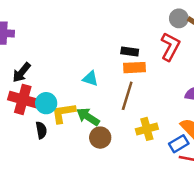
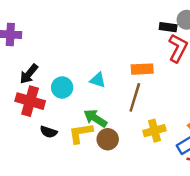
black rectangle: (130, 52) -> (168, 27), moved
cyan circle: (46, 103) -> (62, 87), moved
yellow L-shape: (63, 113) -> (81, 133), moved
black semicircle: (41, 130) -> (49, 132), turned 119

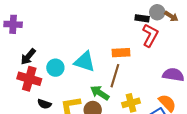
cyan triangle: (98, 80) -> (85, 62), size x1.6
green arrow: (95, 118) -> (100, 93), moved

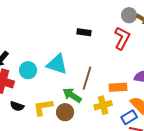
black rectangle: (142, 18) -> (84, 32), moved
orange rectangle: (121, 53) -> (118, 87), moved

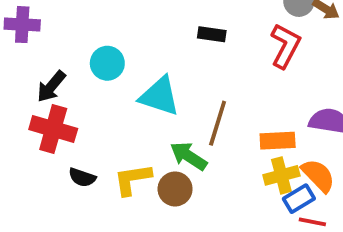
cyan circle: (28, 70) -> (107, 63), moved
yellow cross: (103, 105) -> (281, 175), moved

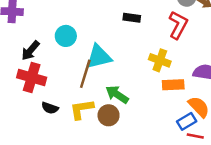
cyan triangle: (160, 96) -> (99, 57), turned -32
brown line: (218, 123) -> (85, 74), moved
yellow cross: (281, 175) -> (160, 60), moved, turned 35

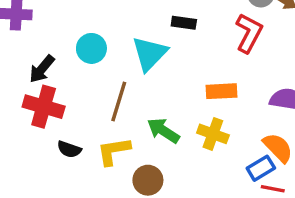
cyan triangle: (99, 57) -> (150, 54), moved, turned -32
yellow cross: (160, 60) -> (213, 134), moved
orange rectangle: (173, 85) -> (221, 91), moved
brown circle: (109, 115) -> (148, 180), moved

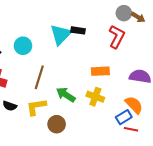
cyan triangle: (150, 54) -> (61, 35), moved

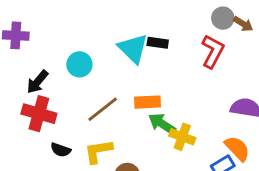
cyan triangle: (61, 35) -> (133, 48), turned -30
orange rectangle: (100, 71) -> (148, 102), moved
brown line: (39, 77) -> (103, 109), turned 35
green arrow: (66, 95) -> (162, 124), moved

